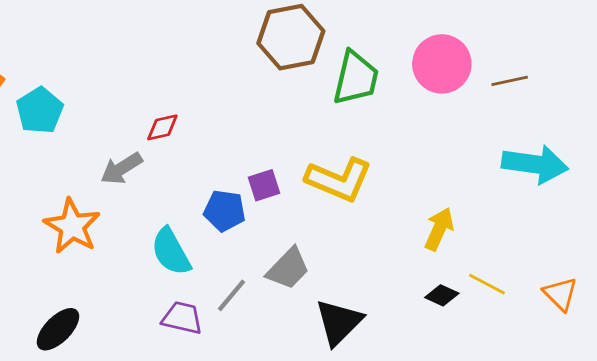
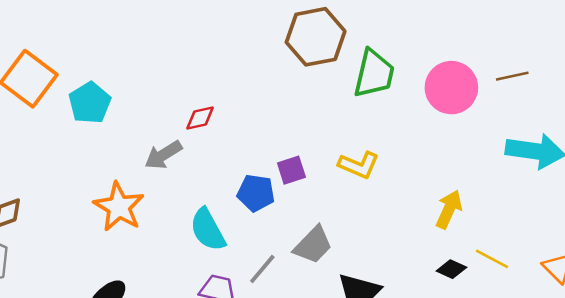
pink circle: (442, 64) -> (451, 88), moved
yellow L-shape: (339, 180) -> (359, 165), size x0.7

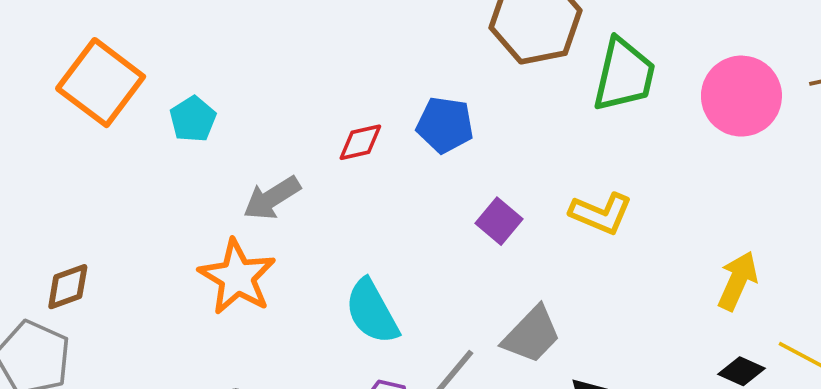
cyan pentagon: (90, 103) -> (193, 119), size x0.7
gray arrow: (163, 155) -> (272, 198), moved
purple square: (291, 170) -> (499, 221), turned -32
blue pentagon: (256, 193) -> (445, 125), moved

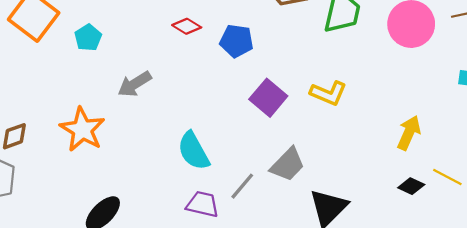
red diamond: (360, 142) -> (187, 26), moved, turned 44
purple square: (499, 221) -> (268, 98), size x1.4
orange star: (237, 277) -> (82, 129), moved

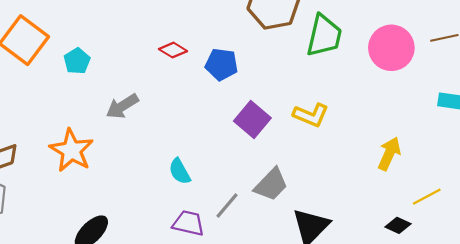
cyan semicircle: (193, 151) -> (180, 171), size x0.7
yellow line: (447, 177) -> (427, 197), turned -56
black diamond: (411, 186) -> (398, 225), moved

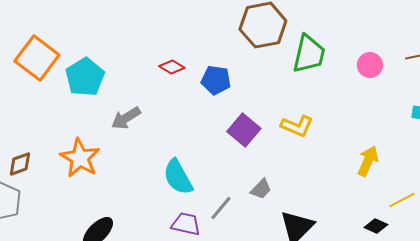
pink circle: (391, 48) -> (370, 65), size x0.6
cyan pentagon: (77, 61) -> (85, 77), size x1.6
cyan semicircle: (180, 171) -> (178, 177), size x1.5
gray trapezoid: (271, 185) -> (261, 189), size x0.7

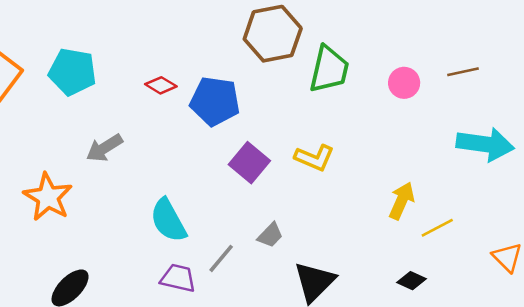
cyan pentagon: (85, 77) -> (72, 72), moved, turned -30
blue pentagon: (216, 80) -> (215, 101), size x1.4
yellow line: (402, 200) -> (437, 228), moved

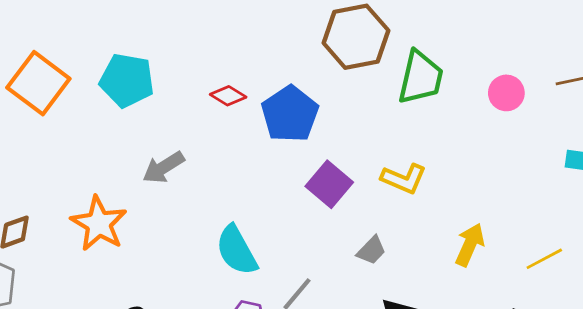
blue pentagon: (215, 101) -> (290, 114), turned 30
yellow arrow: (402, 201) -> (470, 245), moved
gray trapezoid: (270, 235) -> (371, 250), moved

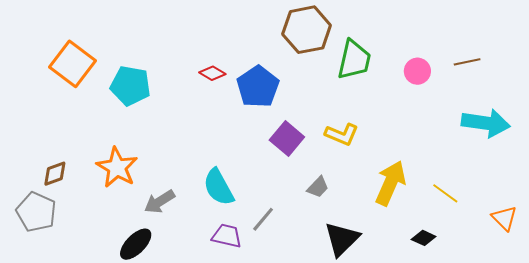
cyan pentagon: (127, 80) -> (131, 86), moved
gray arrow: (163, 167) -> (160, 202), moved
yellow arrow: (470, 245) -> (390, 183), size x1.4
yellow line: (544, 259) -> (445, 193), turned 64

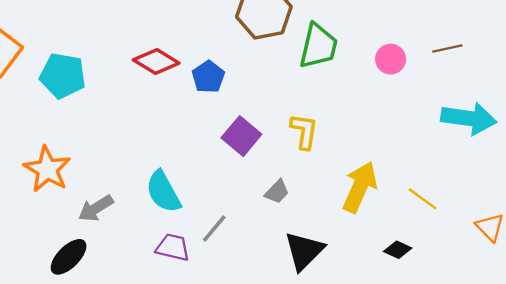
red diamond: (212, 73) -> (156, 61), size x1.5
blue pentagon: (258, 87) -> (208, 77), size x0.7
yellow L-shape: (342, 134) -> (304, 131), turned -104

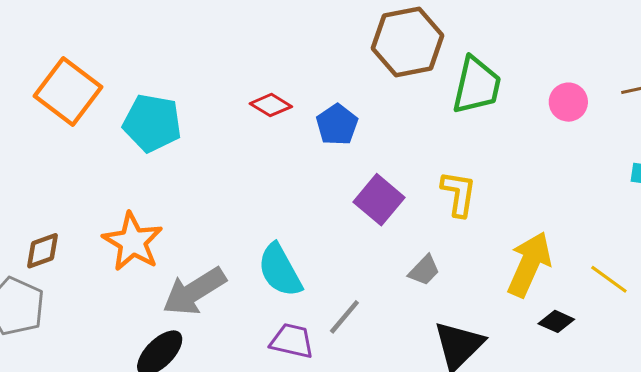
red diamond: (156, 61) -> (271, 105), size x0.7
gray arrow: (96, 208) -> (194, 291), size x1.4
black diamond: (398, 250) -> (556, 321), moved

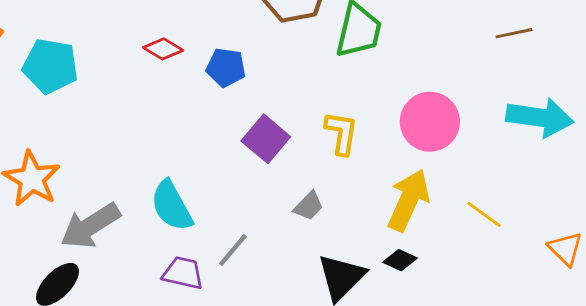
pink circle: (568, 102) -> (430, 122), moved, size x1.6
blue pentagon: (337, 125) -> (226, 67), turned -30
black diamond: (556, 321) -> (400, 260), moved

